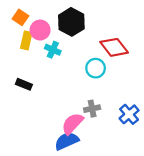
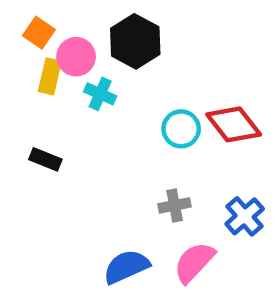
red diamond: (114, 47) -> (234, 124), moved
pink semicircle: (72, 124) -> (194, 262), moved

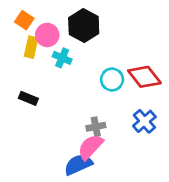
gray cross: (175, 205) -> (96, 127), moved
blue cross: (245, 216) -> (144, 121), moved
pink semicircle: (194, 262) -> (90, 147), moved

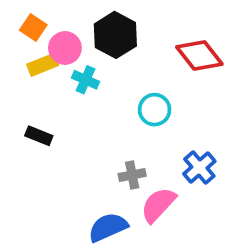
yellow rectangle: (31, 47) -> (43, 65), turned 55
red diamond: (144, 77) -> (199, 55), moved
pink semicircle: (90, 147) -> (158, 205), moved

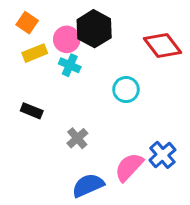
pink circle: (65, 48) -> (67, 39), moved
blue cross: (199, 167) -> (162, 155), moved
gray cross: (132, 175) -> (77, 138), moved, turned -30

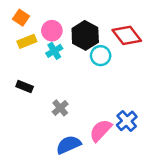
black hexagon: (94, 29) -> (85, 35), moved
cyan cross: (70, 65) -> (54, 51), turned 35
cyan circle: (126, 90) -> (101, 56), moved

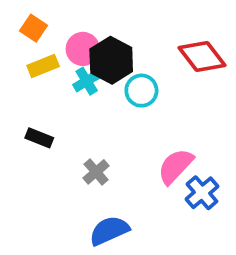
black hexagon: (85, 35) -> (111, 60), moved
cyan circle: (101, 56) -> (141, 91), moved
pink semicircle: (101, 130) -> (175, 166), moved

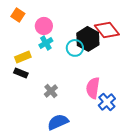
black hexagon: (111, 60) -> (88, 39), moved
yellow rectangle: (43, 66) -> (23, 57), moved
pink semicircle: (175, 166) -> (93, 88), turned -35

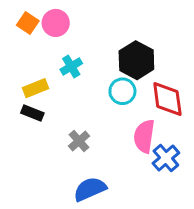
pink circle: (44, 26) -> (56, 23), moved
red diamond: (107, 30) -> (167, 99), moved, turned 30
cyan circle: (75, 48) -> (122, 91), moved

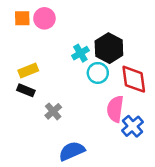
orange square: (28, 23) -> (22, 18), turned -35
cyan cross: (71, 66) -> (80, 53), moved
gray cross: (79, 141) -> (53, 111), moved

